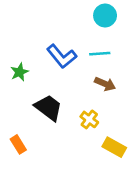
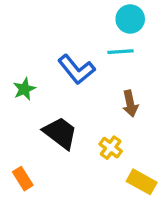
cyan line: (100, 54) -> (120, 52), moved
brown arrow: (105, 84) -> (130, 104), turned 54

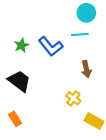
green star: (24, 89) -> (21, 45), moved
black trapezoid: (60, 133) -> (19, 81), moved

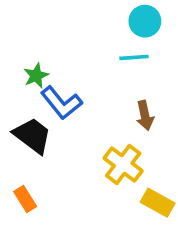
blue L-shape: (51, 46) -> (61, 103), moved
yellow cross: (73, 98) -> (123, 165), size x1.5

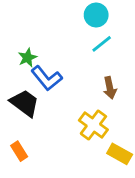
cyan circle: (145, 21) -> (96, 15), moved
cyan line: (134, 57) -> (102, 44), turned -35

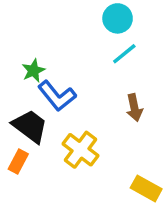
yellow cross: (93, 125) -> (81, 150), moved
orange rectangle: (19, 151) -> (18, 161), moved, turned 60

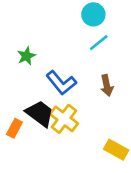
blue L-shape: (57, 96) -> (61, 83), moved
black trapezoid: (30, 126) -> (40, 114), moved

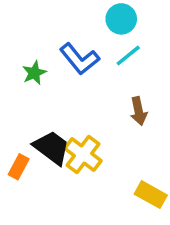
blue L-shape: (61, 83) -> (79, 59), moved

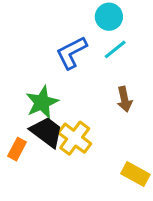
blue L-shape: (79, 59) -> (72, 53), turned 102
green star: (34, 73) -> (42, 102), moved, size x1.5

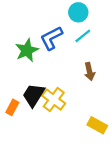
green star: (42, 102) -> (27, 50), moved
black trapezoid: (47, 132) -> (34, 95), turned -95

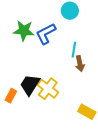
cyan line: (83, 36) -> (74, 50), moved, turned -42
green star: (27, 50) -> (24, 31), moved, turned 30

